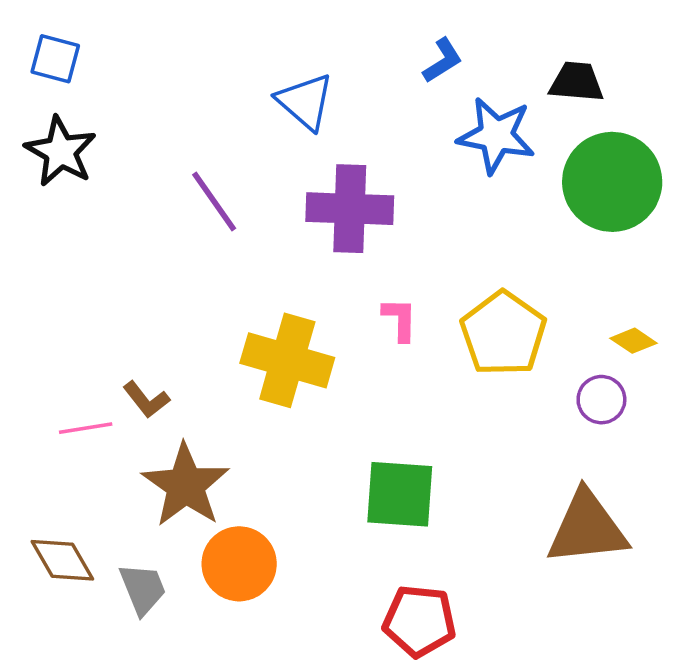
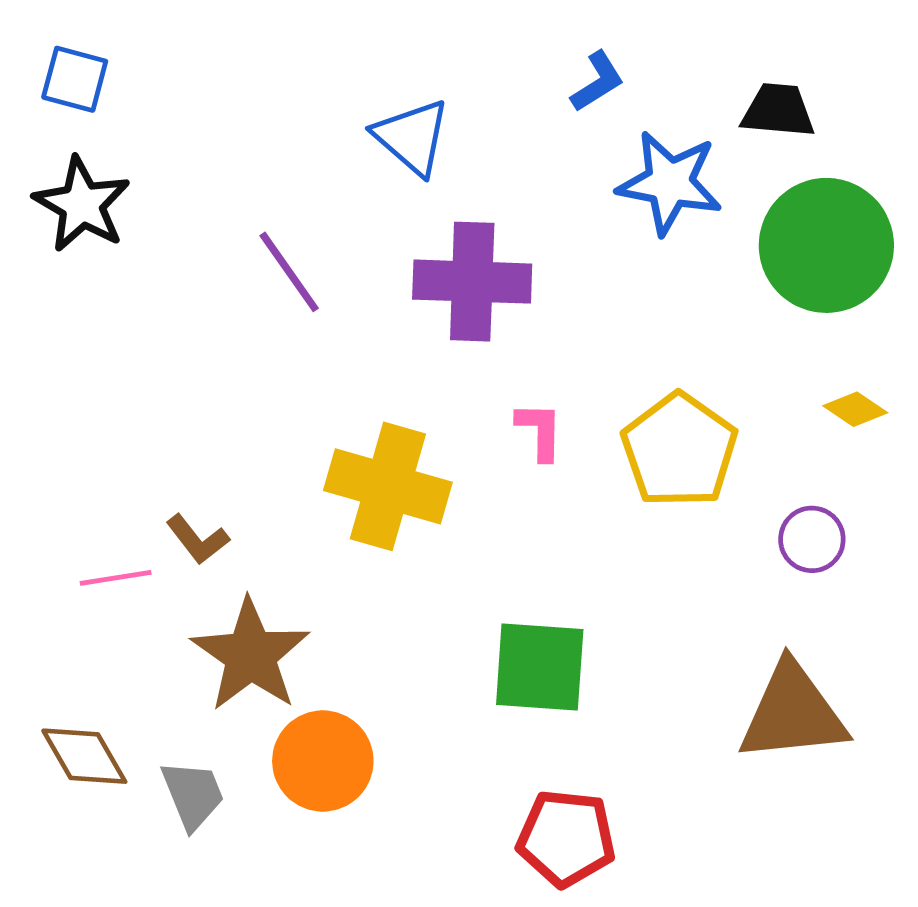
yellow diamond: (634, 341) -> (855, 409), moved

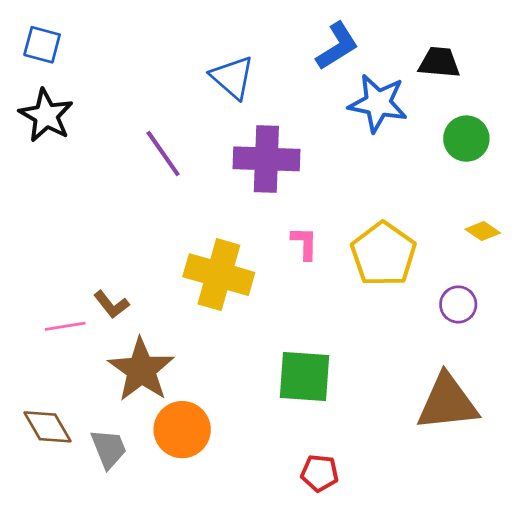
blue L-shape: (597, 82) -> (337, 46), size x1.4
green circle: (826, 245) -> (466, 139), size x0.6
red pentagon: (566, 838) -> (319, 473), size x0.7

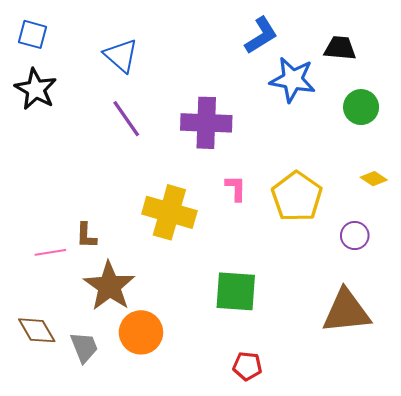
blue triangle: (232, 77) -> (121, 55), moved
brown L-shape: (111, 304) -> (86, 236), turned 40

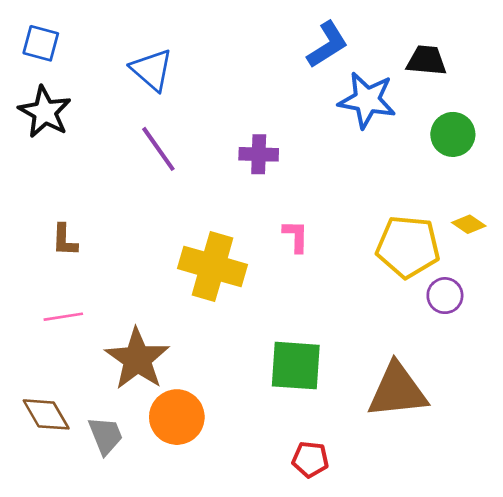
purple cross: (206, 123) -> (259, 154), size x0.6
yellow pentagon: (297, 197) -> (408, 247), moved, turned -30
brown L-shape: (86, 236) -> (65, 240), moved
brown triangle: (346, 311) -> (397, 391), moved

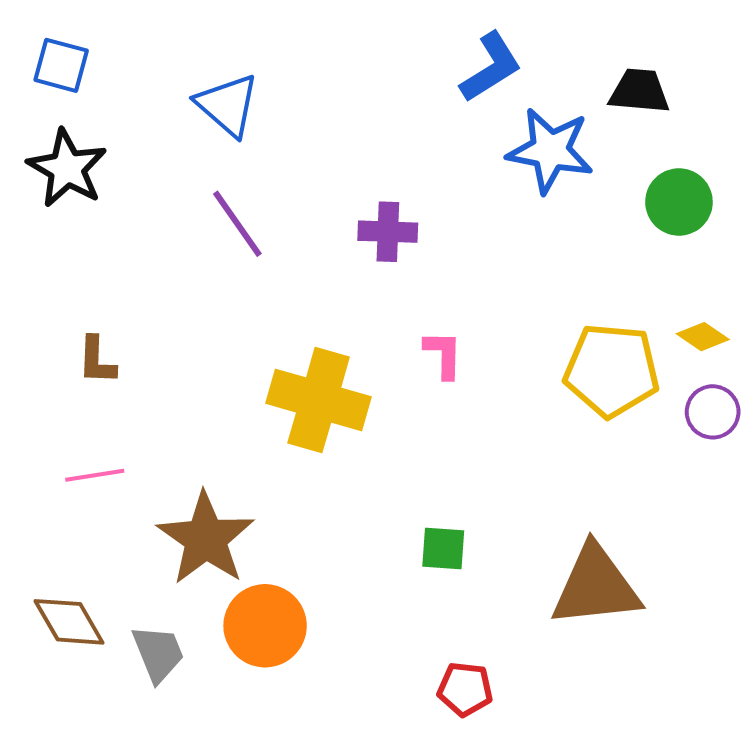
purple circle: (445, 296) -> (713, 412), moved
green square: (296, 366) -> (443, 549), size x0.6

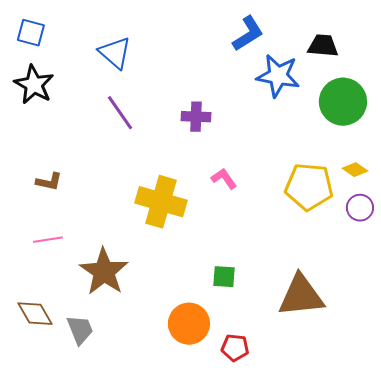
green circle: (679, 202) -> (343, 102), size x1.4
pink L-shape: (443, 354) -> (224, 179), turned -36
brown L-shape: (97, 360) -> (49, 182), turned -80
orange circle: (265, 626) -> (189, 324), moved

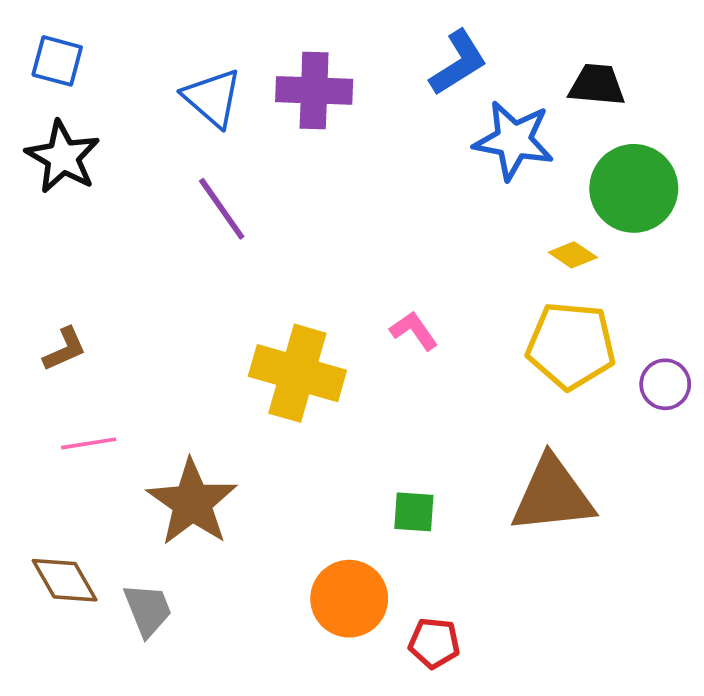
purple cross: (196, 117) -> (314, 90), moved, size x1.4
yellow diamond: (355, 170) -> (573, 255), moved
brown L-shape: (49, 182) -> (65, 349), moved, turned -36
brown triangle: (301, 296) -> (552, 495), moved

